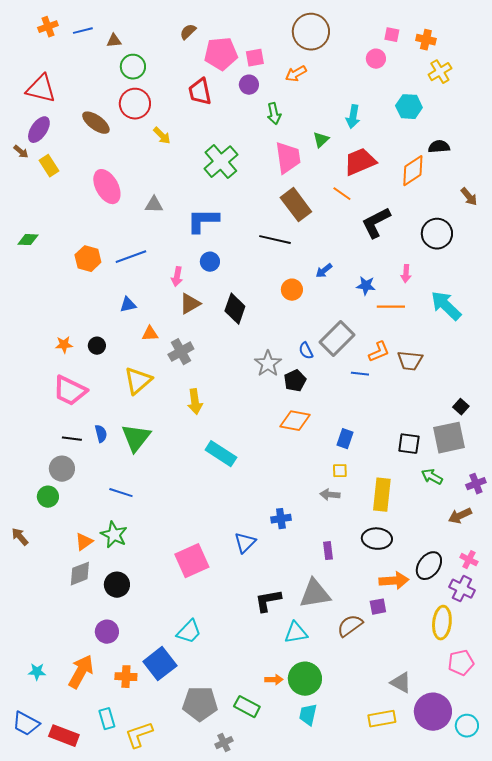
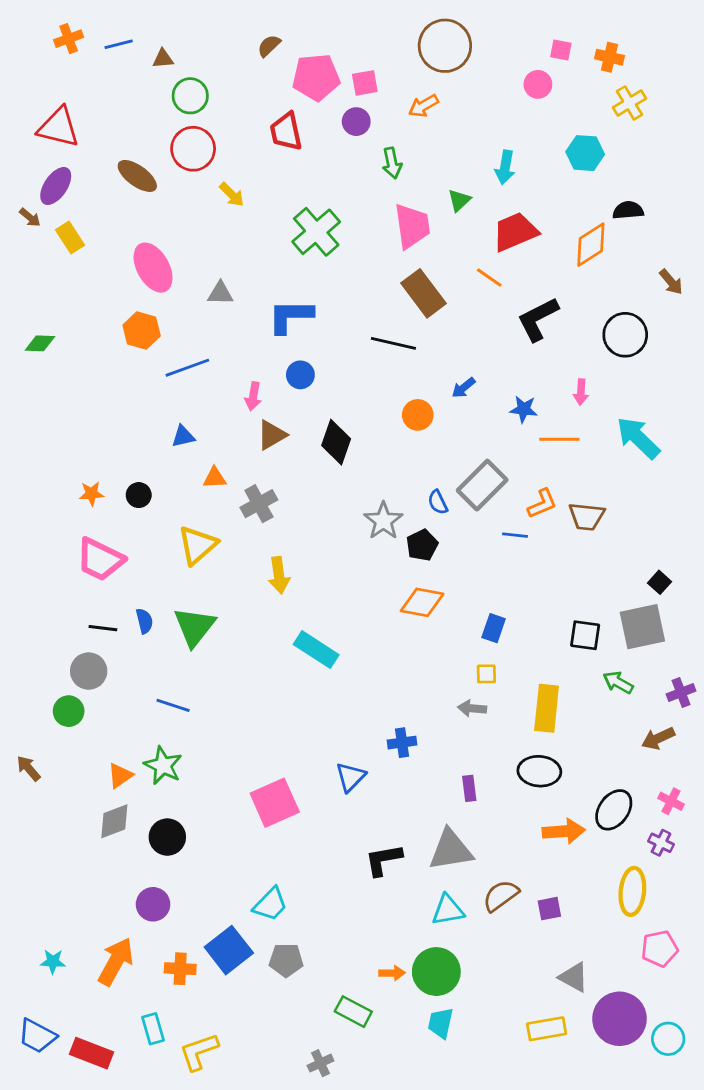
orange hexagon: (88, 259) -> (142, 330), moved
purple cross: (462, 589) -> (661, 843), size x0.7
purple square: (378, 607) -> (549, 909), moved
cyan triangle: (296, 633) -> (448, 910), moved
gray pentagon: (200, 704) -> (286, 960), moved, size x0.7

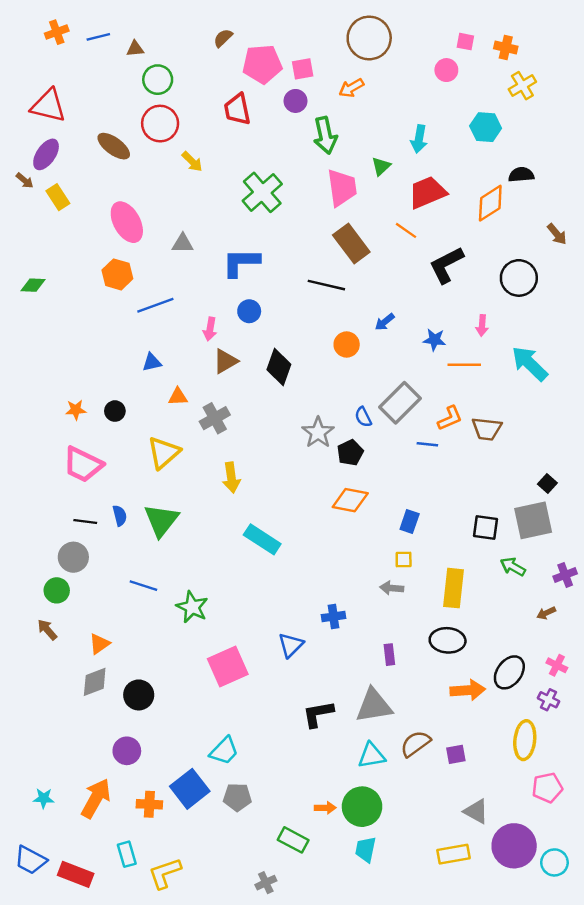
green arrow: (392, 163) -> (325, 135), size x1.4
brown arrow: (658, 738) -> (546, 613), size x0.7
green star: (163, 765) -> (192, 607), moved
brown arrow: (29, 768) -> (47, 630), moved

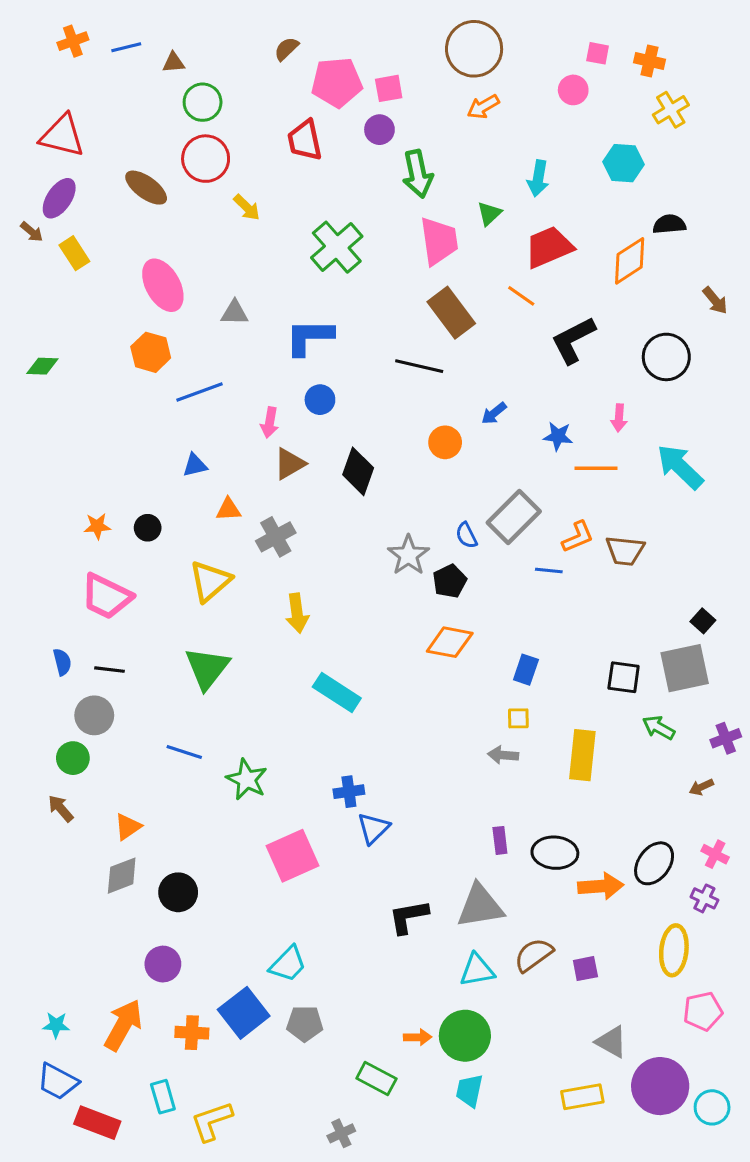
orange arrow: (351, 88) -> (483, 107), moved
blue semicircle: (120, 516) -> (62, 662), moved
blue cross: (334, 617) -> (349, 792), moved
black ellipse: (448, 640) -> (555, 853), moved
blue trapezoid: (31, 860) -> (58, 1081), moved

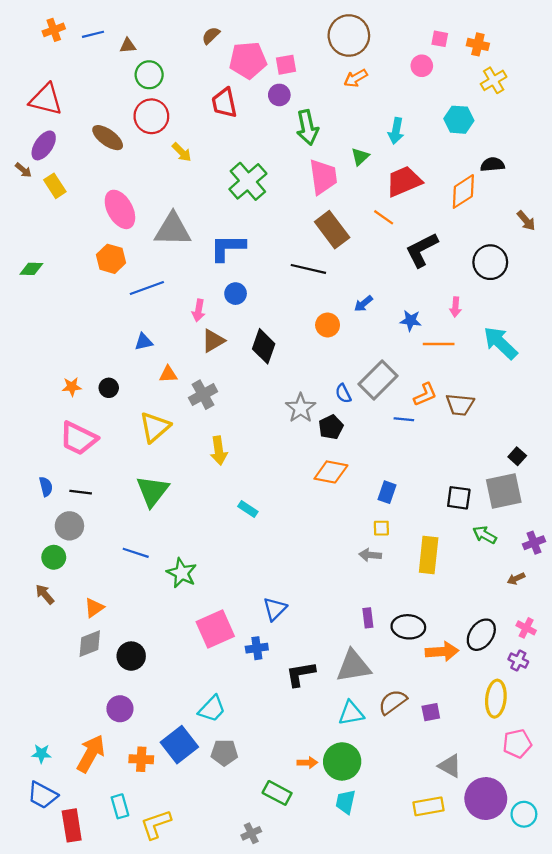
gray triangle: (235, 313) -> (173, 230), size x1.8
cyan rectangle: (337, 692) -> (248, 509), size x0.6
blue cross: (349, 792) -> (257, 648), moved
red rectangle: (97, 1123) -> (72, 825), turned 60

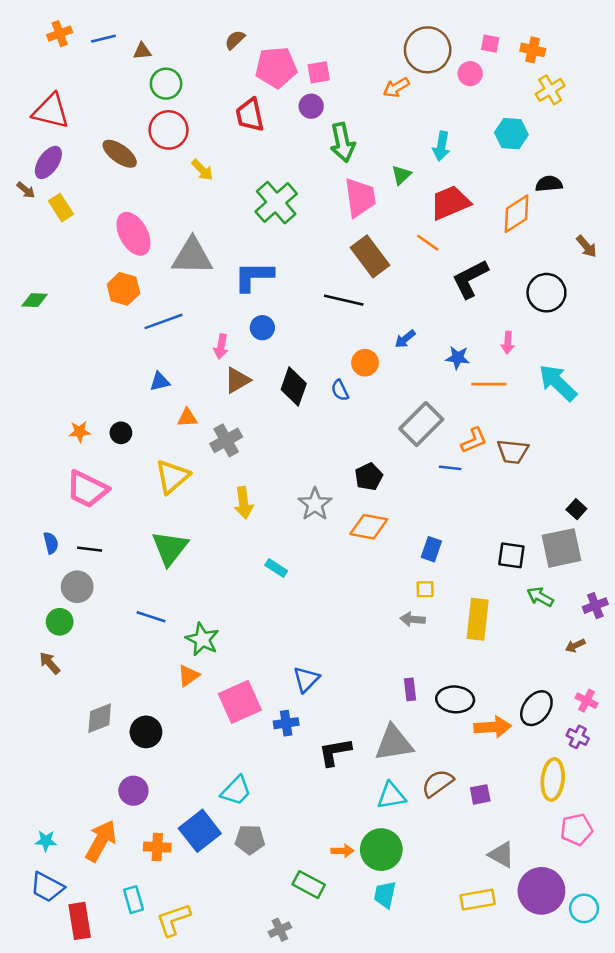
brown circle: (349, 35) -> (428, 50), moved
blue semicircle: (343, 393) -> (340, 390), moved
gray star: (301, 408) -> (315, 504), moved
orange triangle: (94, 608) -> (189, 676), moved

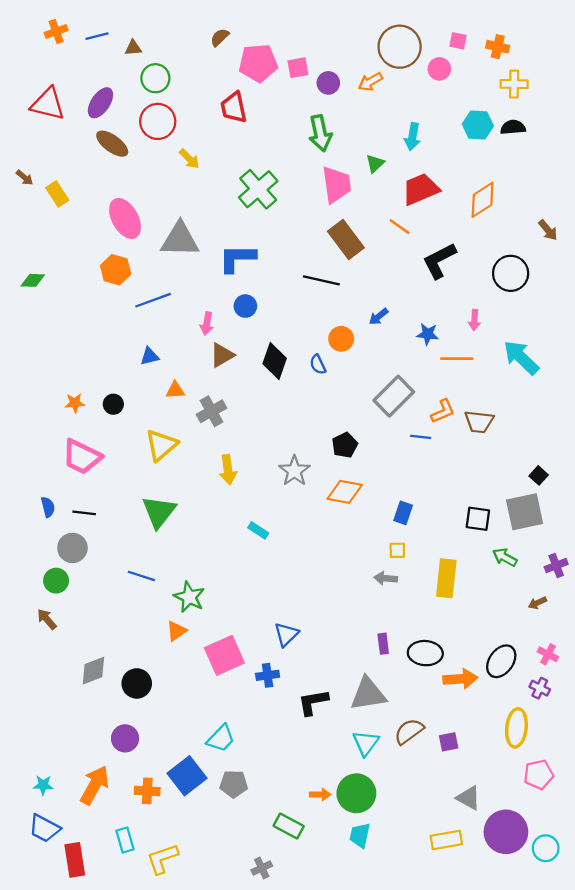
yellow cross: (550, 90) -> (514, 84), turned 32
purple circle: (311, 106) -> (328, 83), moved
purple ellipse: (48, 162) -> (100, 103), moved
black semicircle: (549, 184) -> (513, 127), moved
cyan triangle: (391, 796) -> (366, 743), turned -44

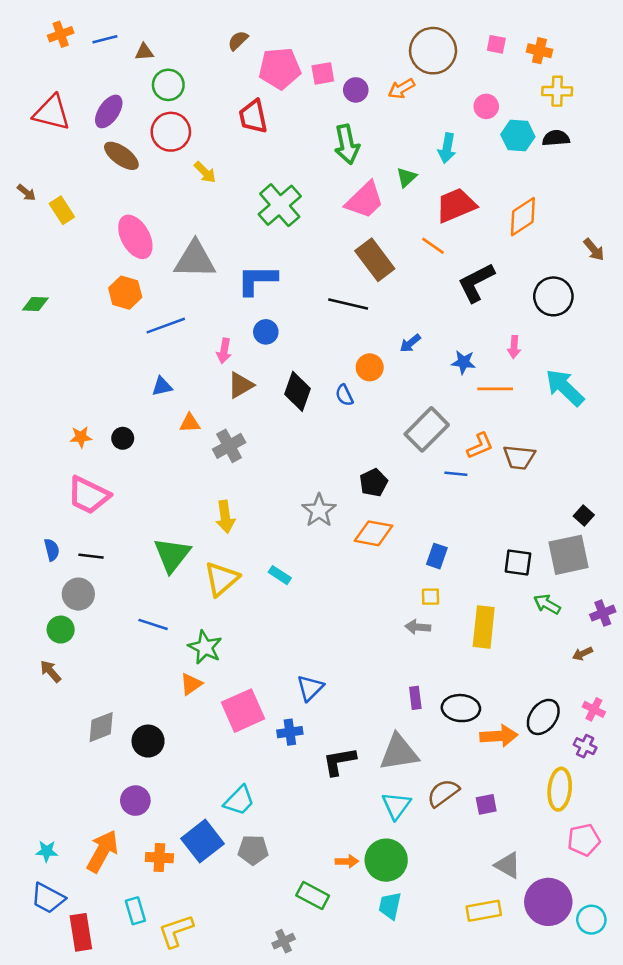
pink circle: (439, 69) -> (486, 106), moved
pink trapezoid: (337, 185) -> (365, 200), turned 54
yellow triangle: (161, 445) -> (221, 579), moved
yellow arrow: (228, 470) -> (225, 517), moved

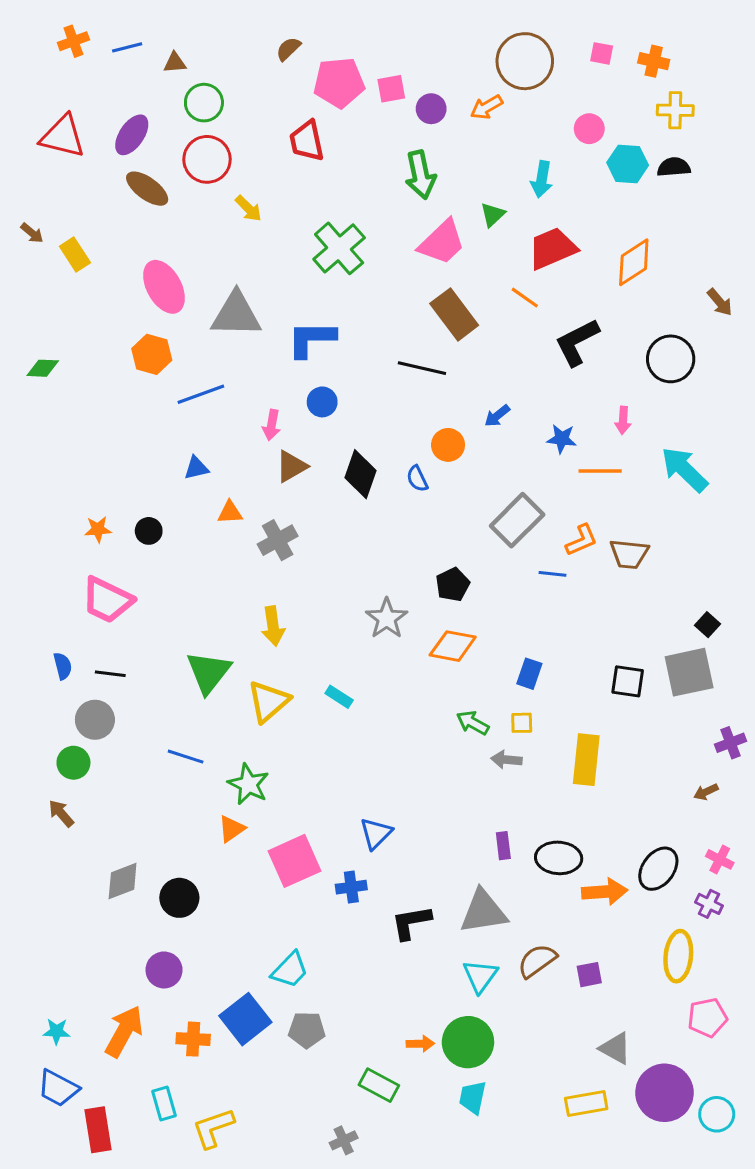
green arrow: (547, 604) -> (473, 723), moved

